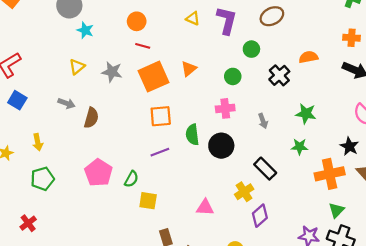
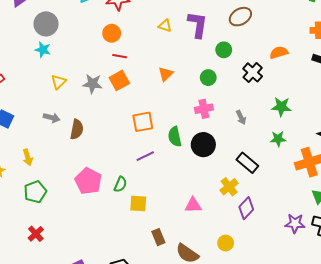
cyan star: (85, 30) -> (43, 50), moved
orange square: (154, 77) -> (119, 80), moved, size x0.7
red cross: (28, 223) -> (36, 234), moved

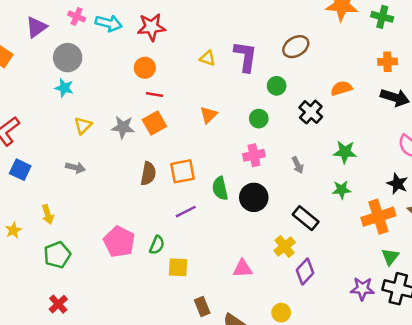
brown semicircle: (77, 129) -> (148, 174), moved

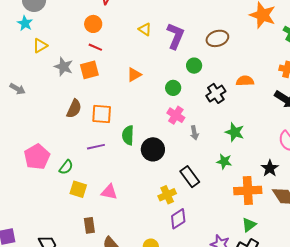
yellow triangle: (83, 125) -> (40, 46), moved
pink cross: (254, 155) -> (176, 115), moved, turned 30
pink triangle: (243, 269) -> (109, 192), moved

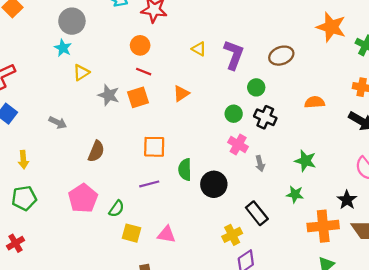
orange triangle: (134, 75) -> (181, 93), moved
black cross: (216, 93) -> (265, 117), moved, turned -30
brown semicircle: (74, 109) -> (96, 151), moved

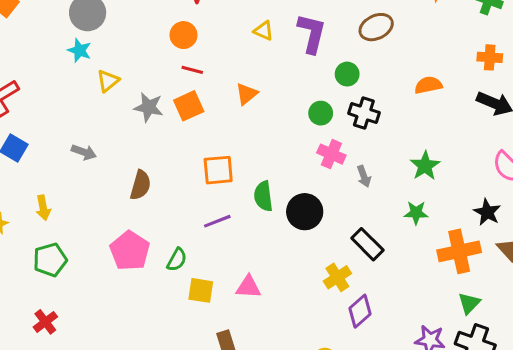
green star: (305, 161) -> (425, 166), turned 30

